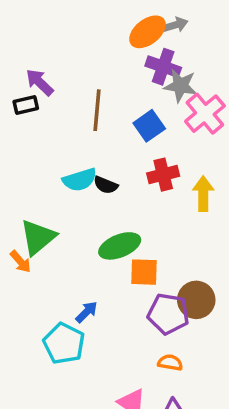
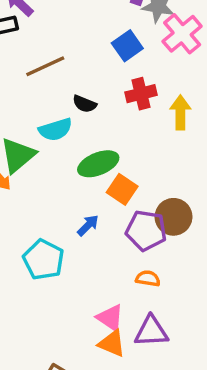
brown line: (97, 110) -> (45, 66), moved, turned 60
cyan semicircle: (80, 180) -> (55, 130), moved
orange square: (144, 272) -> (122, 189), turned 32
blue arrow: (87, 312) -> (88, 225), moved

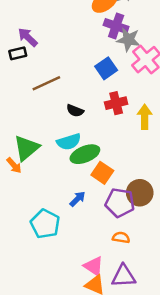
cyan semicircle: (55, 130) -> (69, 142), moved

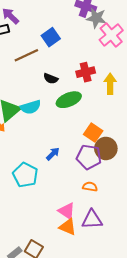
blue square: (106, 68) -> (51, 37), moved
cyan semicircle: (69, 142) -> (31, 107), moved
green ellipse: (85, 154) -> (69, 100), moved
orange square: (102, 173) -> (93, 133), moved

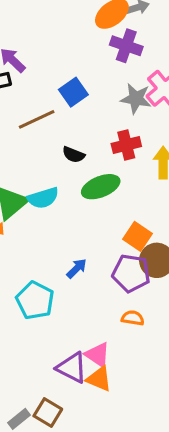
gray star: (96, 18) -> (136, 99), moved
purple triangle: (92, 219) -> (72, 368), moved, turned 30

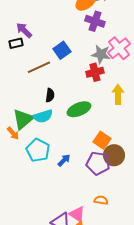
red cross: (126, 145) -> (95, 72), moved
black semicircle: (73, 155) -> (50, 95), moved, turned -104
cyan pentagon: (35, 300) -> (38, 150), moved
orange semicircle: (133, 318) -> (101, 200), moved

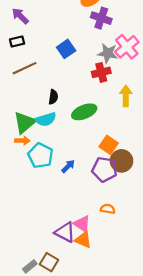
purple arrow: (24, 30) -> (20, 16), moved
brown line: (39, 67) -> (25, 68), moved
orange arrow: (13, 133) -> (22, 141), moved, turned -48

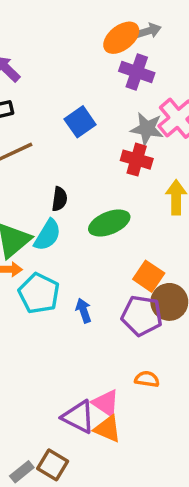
red cross: (101, 72) -> (137, 160), turned 30
cyan semicircle: (46, 119) -> (47, 235), turned -42
blue arrow: (68, 166) -> (84, 310), turned -64

